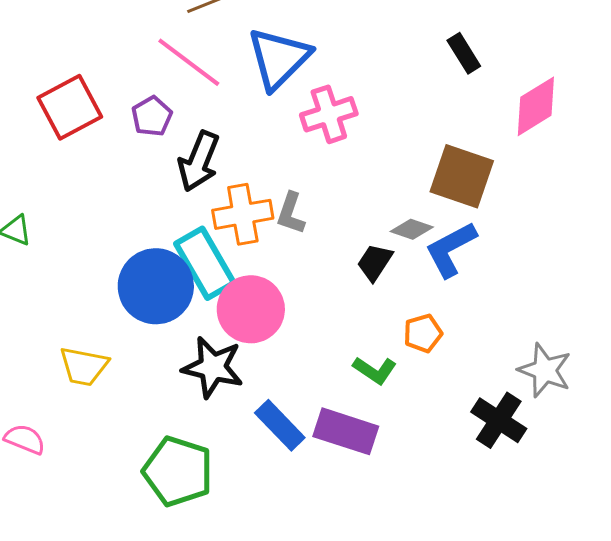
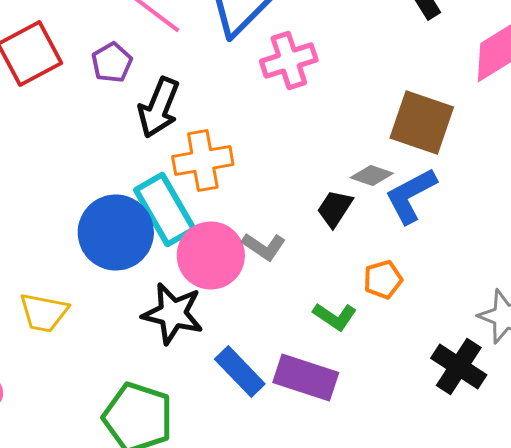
gray L-shape: (291, 213) -> (264, 246), moved, turned -75

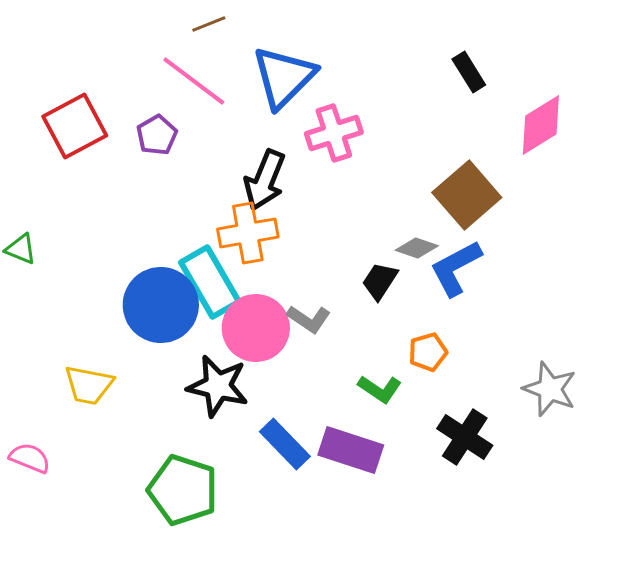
black arrow: (159, 108) -> (265, 180), moved
brown square: (422, 122) -> (467, 195), turned 30
black cross: (459, 366) -> (465, 437), moved

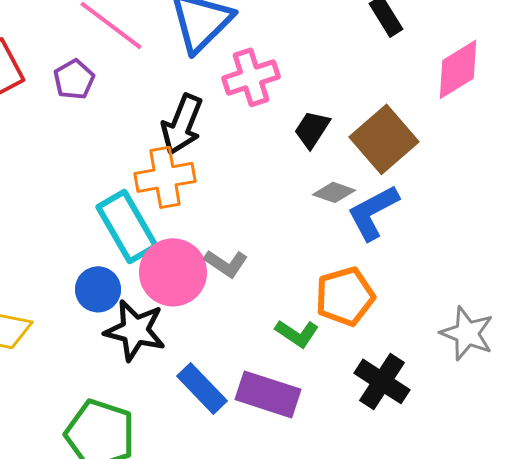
black trapezoid: (380, 281) -> (312, 129), moved
blue circle: (161, 305) -> (98, 289), moved, size x0.6
orange pentagon: (428, 352) -> (345, 296), size x1.5

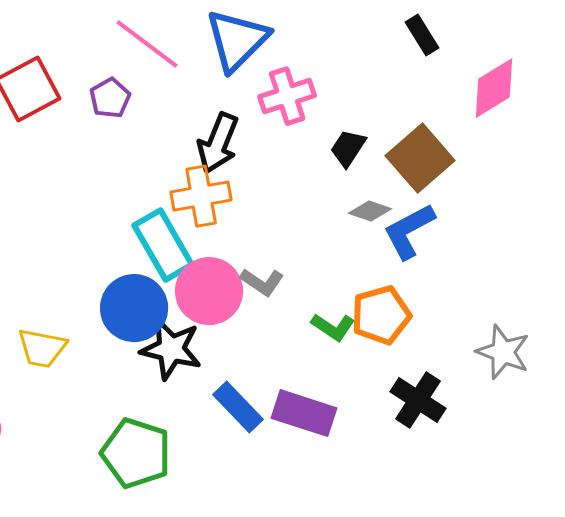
blue circle: (98, 289) -> (134, 308), size x1.5
green L-shape: (297, 333) -> (333, 327), moved

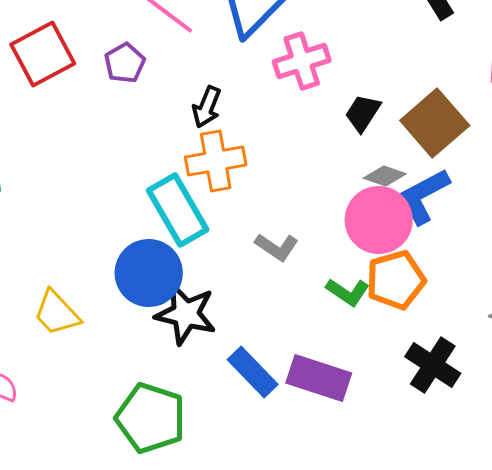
black arrow: (218, 143) -> (207, 107), moved, size x0.7
pink circle: (209, 291) -> (379, 220), moved
yellow trapezoid: (42, 348) -> (57, 313), turned 36

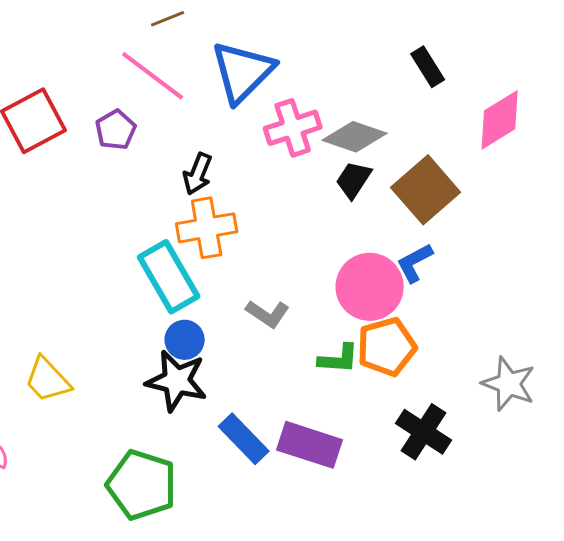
gray diamond: (385, 176) -> (355, 137), moved, size x1.5
blue L-shape: (424, 196) -> (415, 263), size x0.7
blue circle: (149, 273) -> (185, 340), moved, size x0.6
green L-shape: (348, 292) -> (339, 359), turned -30

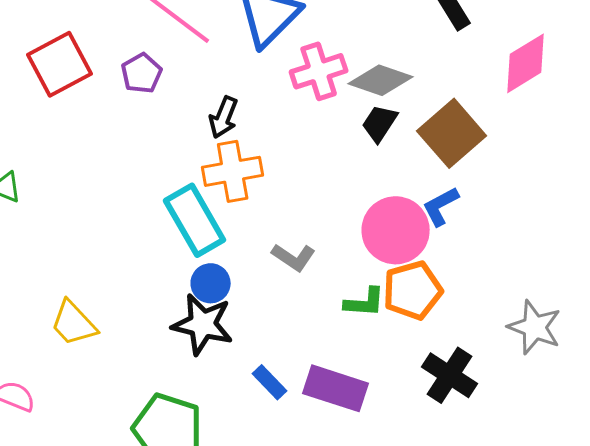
blue rectangle: (244, 439) -> (270, 382), size x0.7

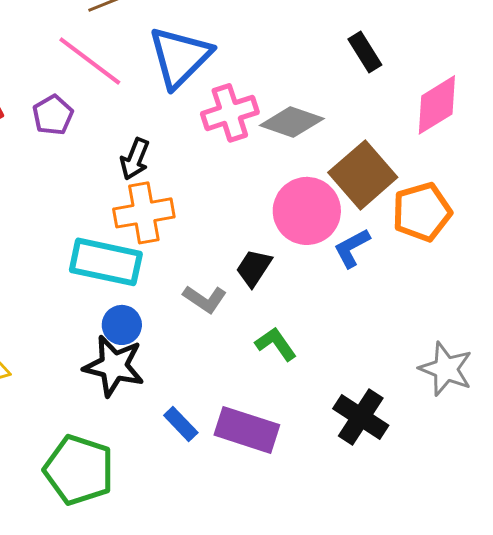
black trapezoid: (380, 123) -> (254, 268), moved
cyan rectangle: (195, 220) -> (106, 262), turned -48
pink circle: (396, 230) -> (307, 211), moved
orange pentagon: (413, 290) -> (422, 212), moved
green L-shape: (365, 302) -> (276, 344), turned -129

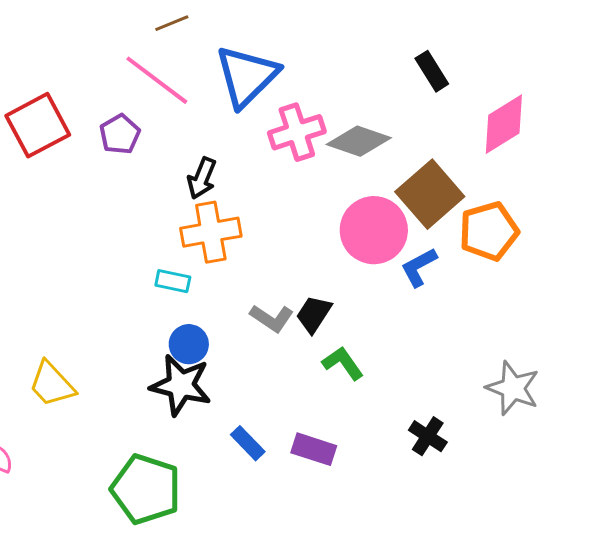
cyan rectangle: (106, 262) -> (173, 281), size x0.5
black trapezoid: (254, 268) -> (314, 314), moved
black cross: (361, 417) -> (428, 436), size x0.7
purple rectangle: (247, 430) -> (314, 449), size x0.7

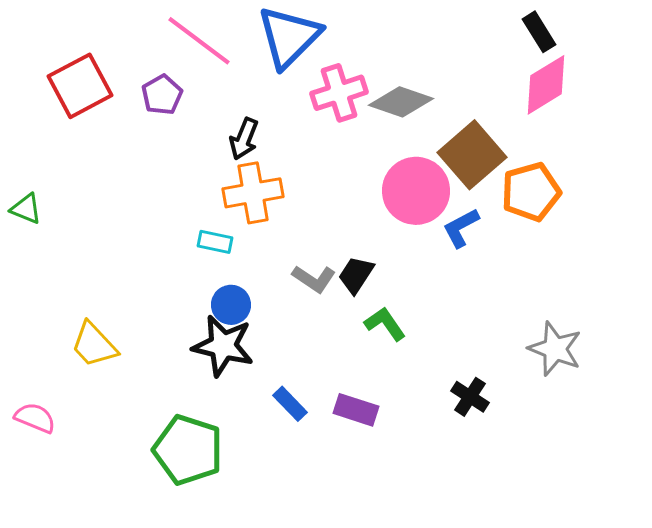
black rectangle: (432, 71) -> (539, 32), moved

